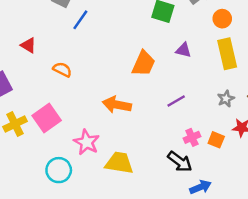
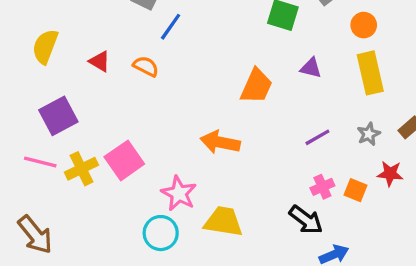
orange semicircle: (62, 70) -> (146, 66), moved
purple line: (176, 101) -> (317, 137), moved
cyan circle: (59, 170) -> (161, 233), moved

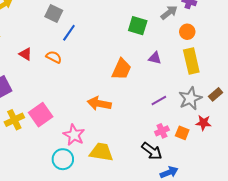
gray star: (369, 134) -> (190, 98), size x1.6

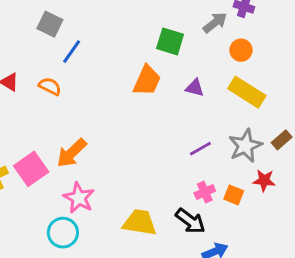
yellow rectangle: (191, 61) -> (247, 92), turned -45
orange trapezoid: (122, 69) -> (147, 81), moved
orange arrow: (99, 104) -> (72, 153), moved, turned -55
yellow trapezoid: (101, 152) -> (140, 222), moved

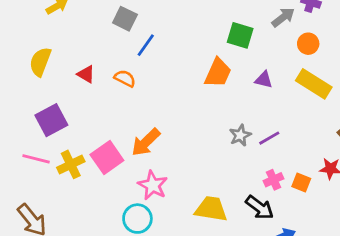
gray star: (245, 146) -> (240, 135), moved, size x0.7

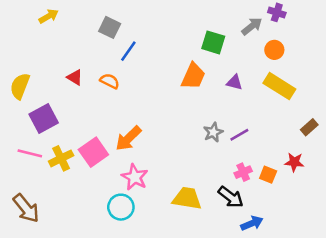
yellow semicircle: (40, 62) -> (20, 86), moved

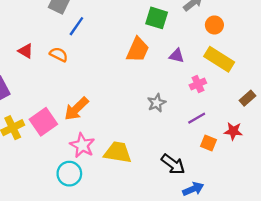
purple line: (239, 135) -> (197, 118), moved
pink cross: (243, 172) -> (198, 84), moved
yellow trapezoid: (187, 198) -> (118, 152), moved

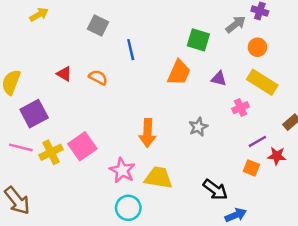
blue line: (76, 26) -> (131, 50), moved, turned -48
orange arrow: (76, 109) -> (148, 133), moved, turned -44
purple line: (197, 118) -> (257, 141), moved
cyan circle: (69, 174) -> (128, 208), moved

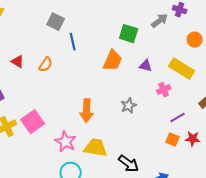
gray square: (98, 25) -> (56, 22), moved
orange circle: (257, 47) -> (195, 40), moved
orange semicircle: (98, 77) -> (46, 65), turned 98
red star: (277, 156) -> (193, 139), moved
black arrow: (215, 190) -> (129, 164), moved

